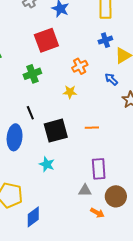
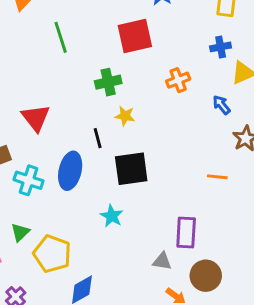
yellow star: (70, 92) -> (125, 116), moved
orange line: (92, 128) -> (217, 177), moved

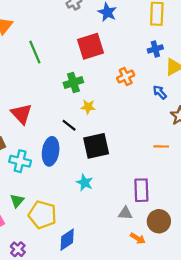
black line: (98, 138) -> (69, 125), turned -32

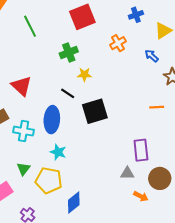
blue cross: (155, 49) -> (136, 15), moved
cyan star: (85, 183) -> (58, 152), moved

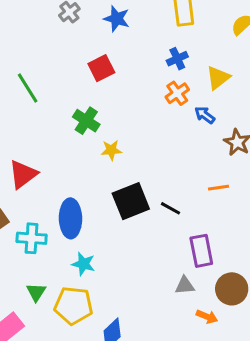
red square: (82, 17) -> (101, 68), size x0.7
orange cross: (118, 43) -> (177, 93), moved
green cross: (69, 52) -> (86, 121), turned -30
red triangle: (21, 86) -> (23, 174), turned 45
black line: (68, 93) -> (171, 208), moved

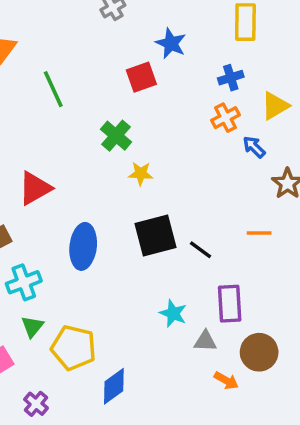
blue star: (117, 19) -> (171, 43), moved
cyan cross: (32, 238) -> (24, 282), moved, turned -32
cyan star: (83, 264) -> (173, 313), moved

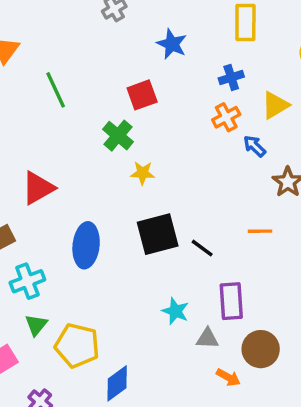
red square: (141, 77) -> (142, 95), moved

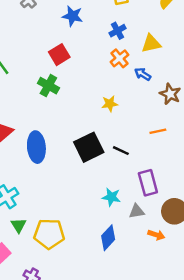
yellow triangle: (275, 105) -> (151, 44), turned 30
yellow star: (143, 173) -> (110, 104), moved
blue ellipse: (86, 245) -> (36, 147), moved
blue diamond: (117, 383) -> (108, 238), moved

